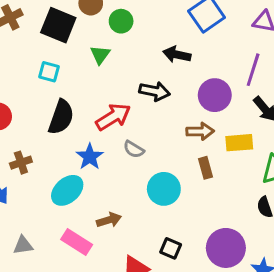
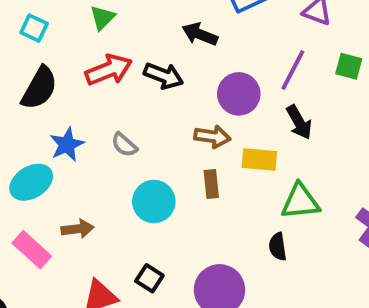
red arrow: (113, 117) -> (109, 70), moved

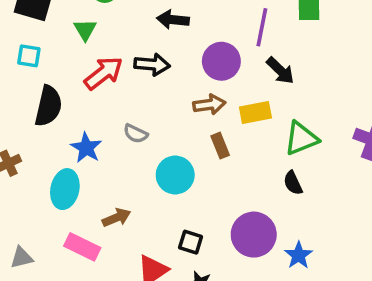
cyan ellipse: (31, 182) -> (65, 189), turned -30

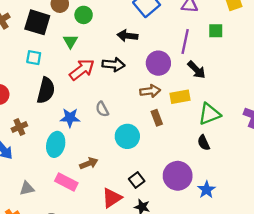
gray semicircle: (136, 134) -> (102, 109), turned 35
blue star: (86, 148) -> (70, 118), turned -30
black square: (191, 242) -> (137, 180), turned 35

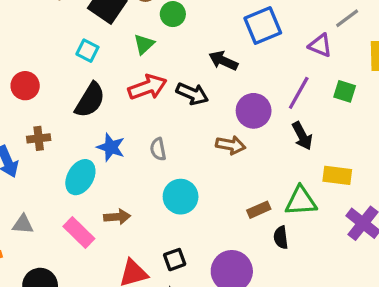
yellow rectangle: (180, 97) -> (337, 175), moved
brown rectangle: (157, 118) -> (259, 210), moved, turned 70

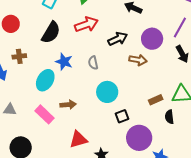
black arrow: (192, 94) -> (118, 39), moved, turned -48
black square: (175, 260) -> (122, 116), moved

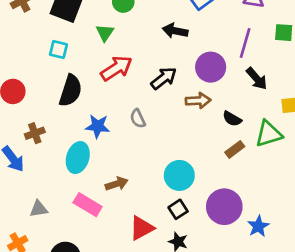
cyan circle: (107, 92) -> (179, 175), moved
black square: (122, 116) -> (178, 209), moved
black semicircle: (169, 117) -> (232, 119), moved, turned -40

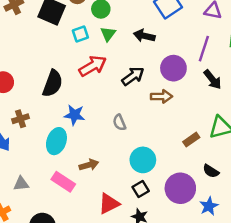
green triangle: (105, 33) -> (108, 34), moved
cyan square: (58, 49) -> (80, 34), moved, turned -35
gray semicircle: (138, 119) -> (119, 122), moved
black semicircle: (232, 119) -> (211, 171), moved

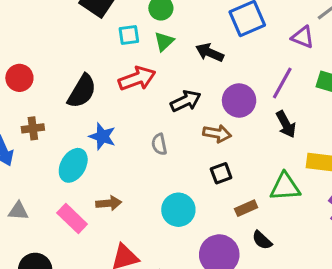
gray semicircle: (119, 122) -> (159, 144), moved
brown rectangle: (191, 140) -> (246, 208), moved
black square: (141, 189) -> (221, 173), moved

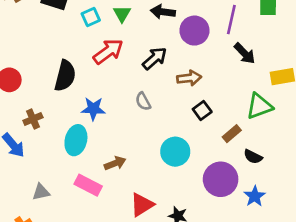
purple circle: (239, 100) -> (194, 31), moved

